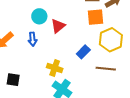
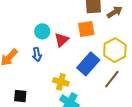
orange square: (95, 17) -> (86, 29), moved
blue rectangle: (83, 52) -> (88, 64), size x1.6
brown line: (106, 69) -> (112, 79), turned -54

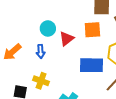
blue rectangle: (88, 64) -> (92, 65), turned 45
yellow cross: (61, 82) -> (41, 81), moved

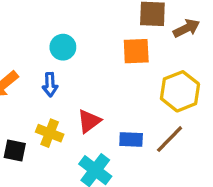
red triangle: (67, 39) -> (89, 121), moved
blue rectangle: (92, 65) -> (131, 139), moved, size x0.6

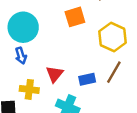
cyan circle: (63, 47) -> (23, 27), size x1.6

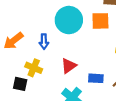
cyan circle: (23, 27) -> (69, 20), moved
yellow cross: (29, 89) -> (34, 68), moved

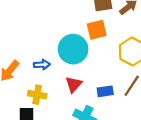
cyan circle: (69, 20) -> (73, 49), moved
blue arrow: (44, 42) -> (42, 65), turned -80

